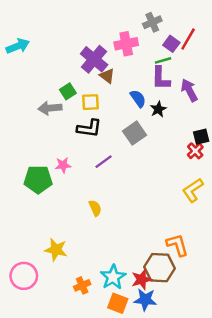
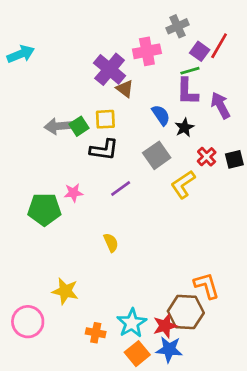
green square: (68, 91) -> (79, 126), moved
red cross: (195, 151) -> (207, 157), moved
yellow L-shape: (193, 190) -> (183, 184), moved
orange cross: (82, 285) -> (96, 333), turned 35
orange square: (118, 303) -> (137, 354), turned 30

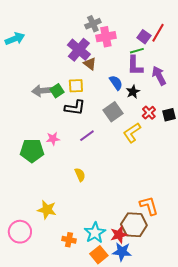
gray cross: (177, 26) -> (93, 24), moved

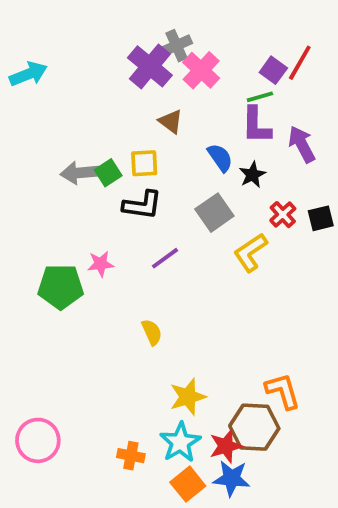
pink cross: (106, 37) -> (201, 70), turned -36
purple cross: (79, 50) -> (150, 66), moved
yellow star: (47, 210) -> (188, 397), moved, turned -30

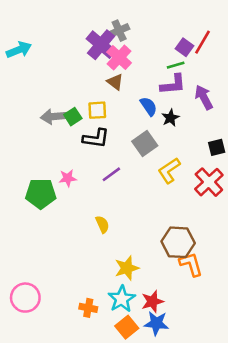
pink cross: (201, 70) -> (119, 57), moved
purple L-shape: (256, 125) -> (173, 84), turned -96
red cross: (283, 215) -> (209, 182), moved, size x1.6
brown hexagon: (254, 427) -> (178, 242), moved

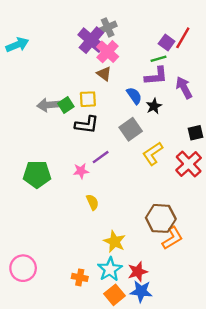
pink star: (68, 178) -> (81, 171), moved
orange L-shape: (191, 264) -> (172, 238), turned 75
yellow star: (127, 268) -> (114, 242), turned -30

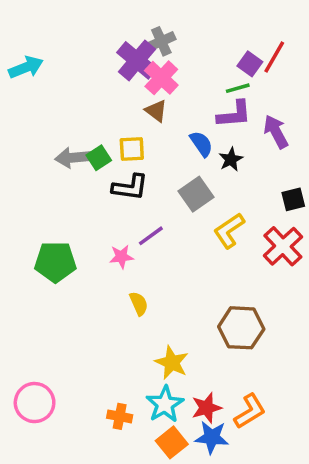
orange L-shape: (172, 238) -> (250, 411), moved

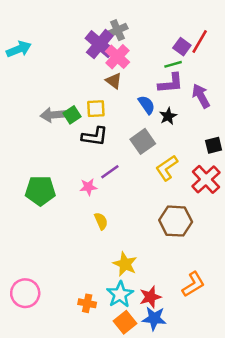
brown hexagon: (241, 328) -> (176, 221), moved
orange L-shape: (250, 411) -> (193, 284), moved

